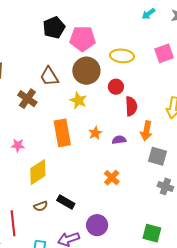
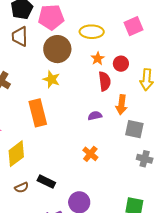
brown trapezoid: (49, 76) -> (20, 36), moved, turned 35
red circle: (116, 87) -> (121, 64), moved
orange star: (95, 133) -> (98, 58), moved

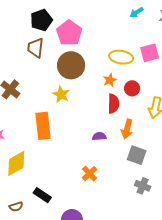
pink pentagon: (51, 17) -> (69, 33), turned 30
yellow ellipse: (92, 32) -> (121, 57), moved
brown semicircle: (22, 188) -> (16, 207), moved

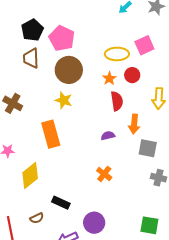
red circle: (132, 88) -> (132, 75), moved

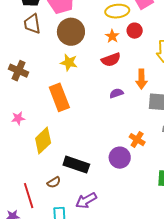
red semicircle: (117, 101) -> (111, 60), moved, turned 84
orange cross: (104, 174) -> (137, 140), moved
black rectangle: (61, 203) -> (76, 165), size x1.4
purple circle: (94, 223) -> (120, 158), moved

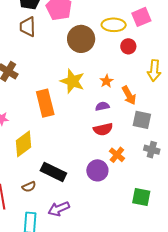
brown circle: (71, 32) -> (81, 39), moved
orange star: (112, 36) -> (106, 81), moved
red semicircle: (111, 60) -> (103, 129), moved
yellow star: (69, 62) -> (72, 81), moved, size x1.4
orange arrow: (141, 79) -> (129, 95), turned -36

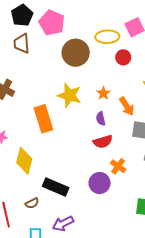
purple semicircle: (102, 106) -> (101, 119), turned -88
yellow diamond: (24, 144) -> (24, 161), turned -36

